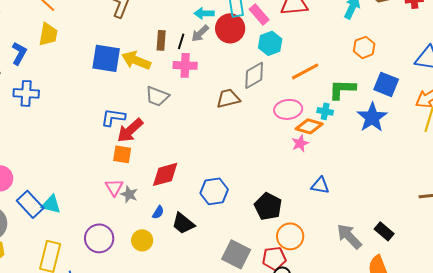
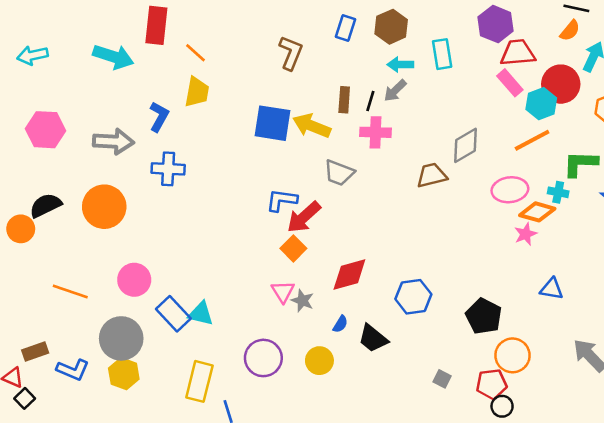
pink rectangle: (259, 14) -> (510, 83), moved
red circle: (230, 28) -> (561, 84), moved
cyan hexagon: (270, 43) -> (541, 104), moved
orange square: (122, 154) -> (293, 248), turned 36
gray square: (236, 254) -> (442, 379), size x0.5

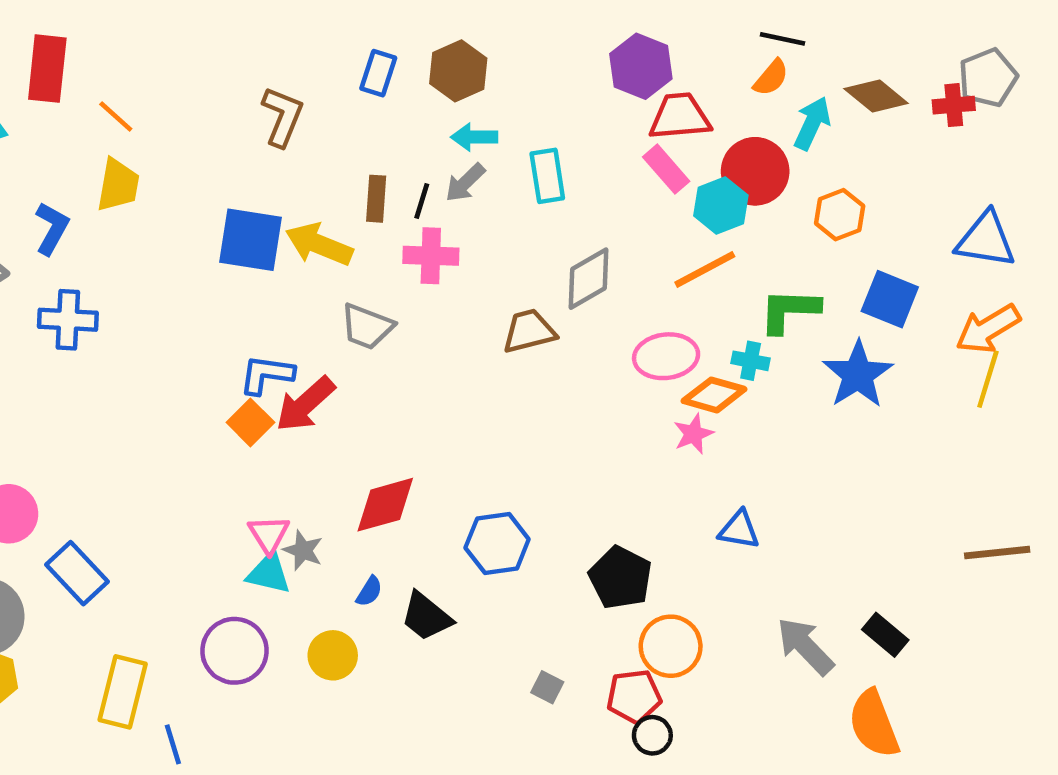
cyan rectangle: (442, 54) -> (547, 176), moved
orange square: (293, 248) -> (250, 422), moved
cyan triangle: (201, 314) -> (269, 573), moved

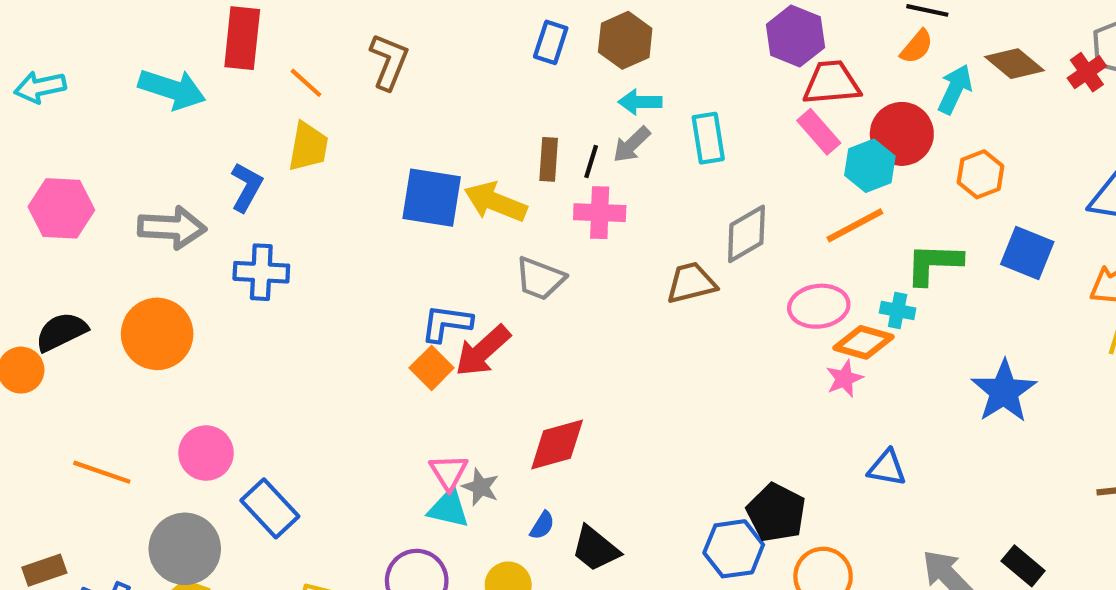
red cross: (954, 105) -> (1087, 72), turned -30
brown L-shape: (282, 117) -> (389, 62), moved
blue star: (858, 375) -> (1004, 391), moved
blue hexagon: (497, 543) -> (734, 549), moved

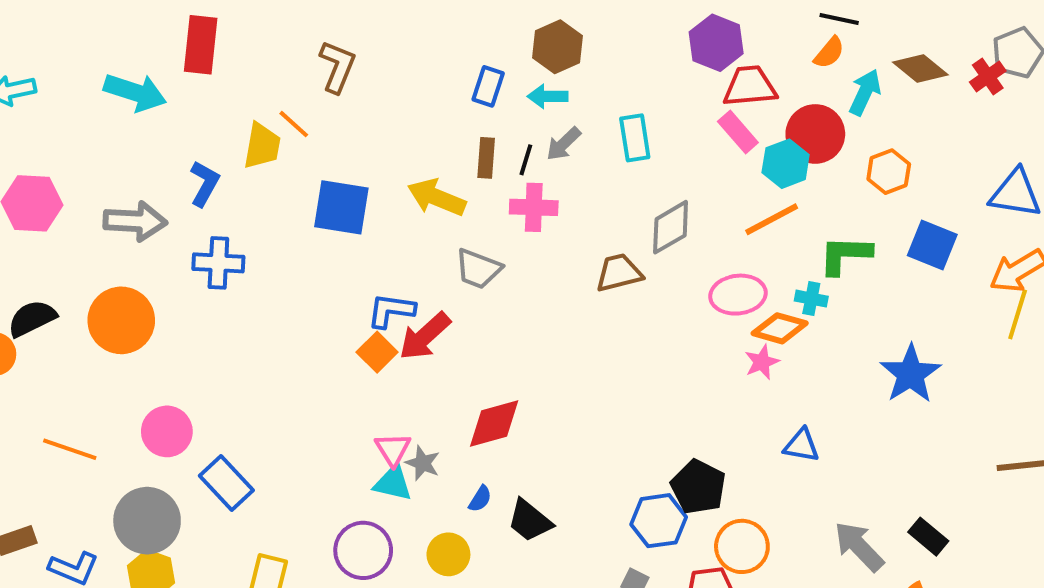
blue rectangle: (551, 42) -> (488, 86), moved
orange line: (306, 83) -> (294, 124), moved
cyan arrow: (640, 102) -> (548, 96), moved
blue square: (432, 198) -> (341, 207), moved

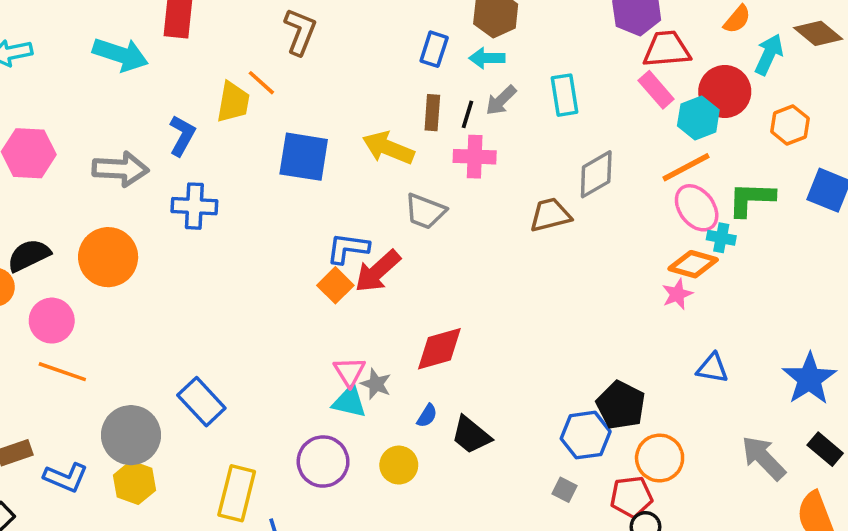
pink ellipse: (738, 295) -> (697, 208), moved, turned 60
blue star: (910, 374) -> (809, 379), moved
pink circle: (167, 431) -> (52, 321), moved

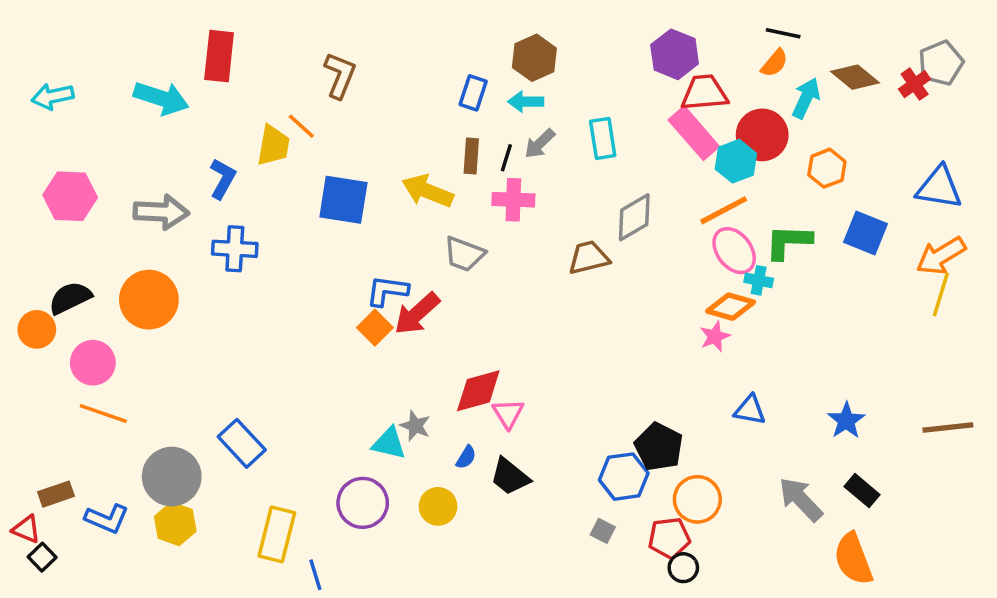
pink rectangle: (656, 90) -> (694, 133), size x1.4
pink triangle: (349, 372) -> (508, 413), moved
blue star: (809, 379) -> (846, 421), size x0.7

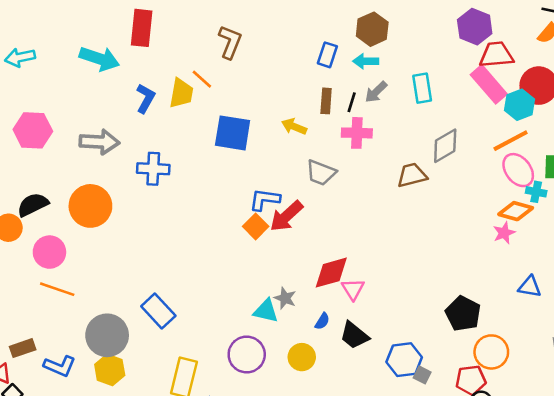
blue L-shape: (223, 179) -> (146, 98), moved
yellow arrow: (428, 191) -> (294, 127), size x0.7
blue hexagon: (624, 477) -> (404, 360), moved

